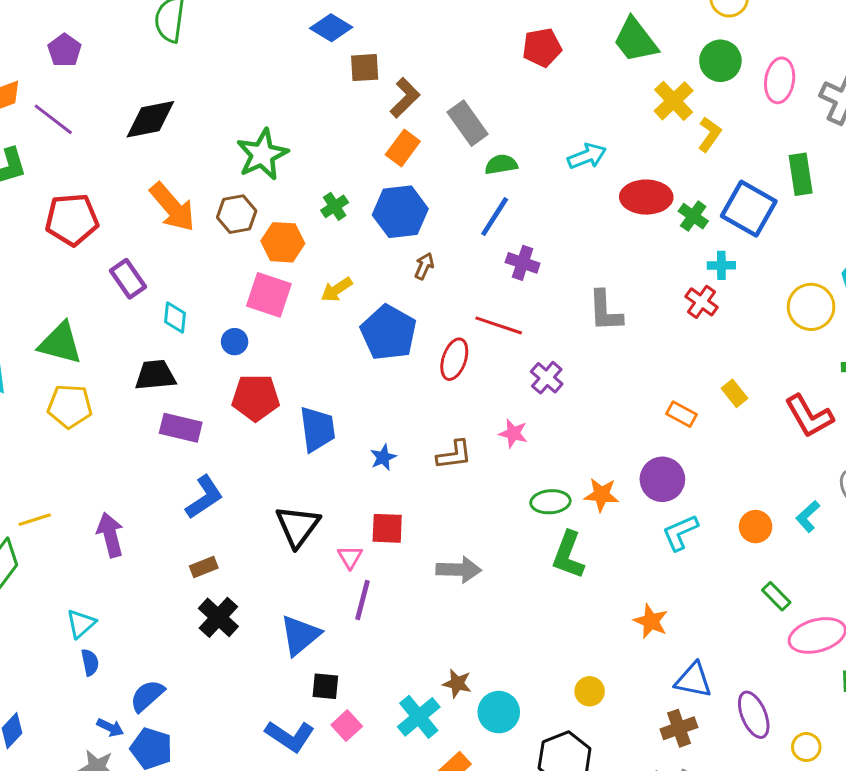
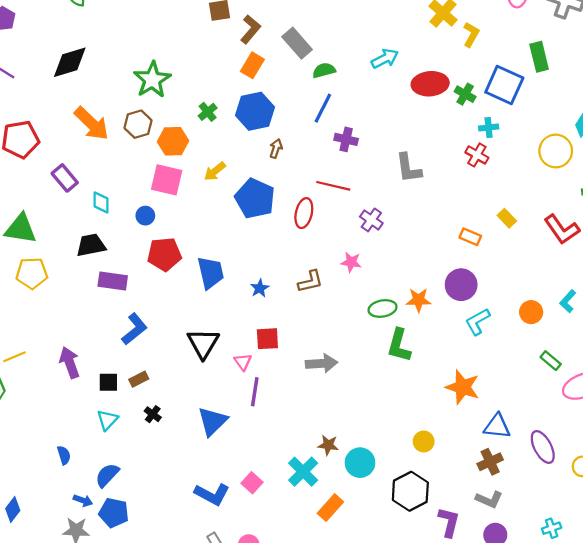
black cross: (218, 617) -> (153, 414), size x0.6
orange star: (651, 621) -> (463, 387), size x1.4
cyan triangle: (81, 624) -> (107, 420), moved
black square: (325, 686) -> (108, 382), moved

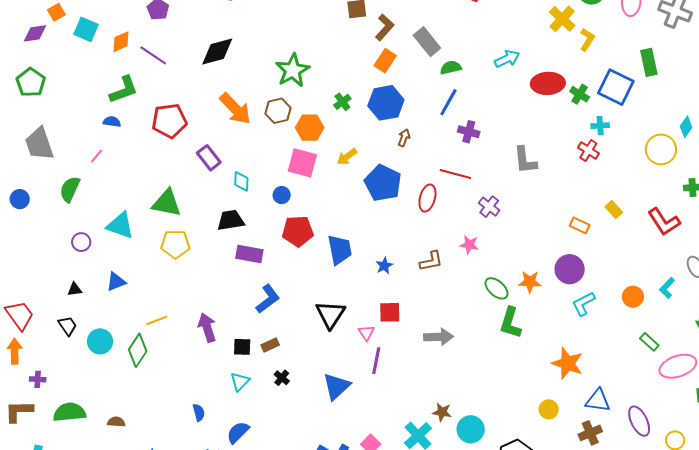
green ellipse: (383, 309) -> (497, 288), turned 50
yellow circle: (424, 441) -> (549, 409), moved

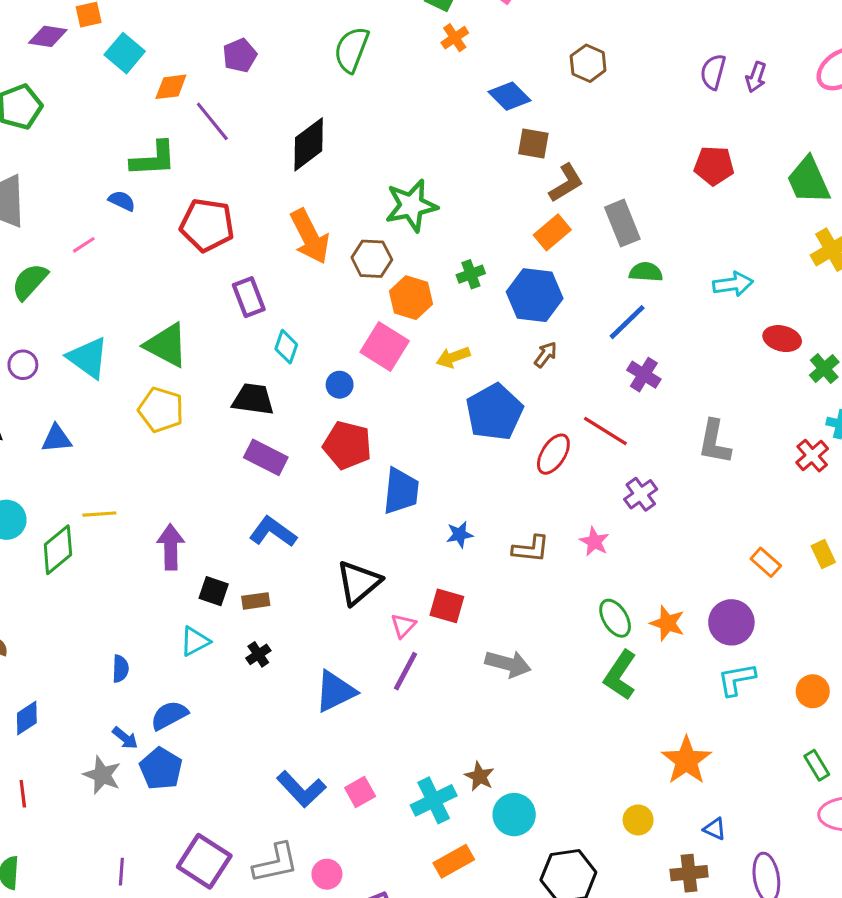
black diamond: (217, 52) -> (309, 144), turned -39
red ellipse: (548, 83) -> (782, 339), size x0.7
blue L-shape: (268, 299) -> (273, 532), turned -124
blue triangle: (598, 401) -> (715, 829), size x0.6

